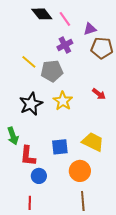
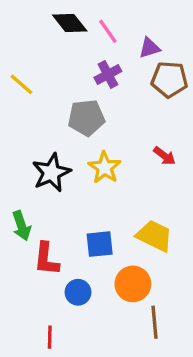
yellow line: (29, 62) -> (21, 84), moved
blue circle: (39, 176) -> (78, 292), moved
brown line: (83, 201) -> (154, 322), moved

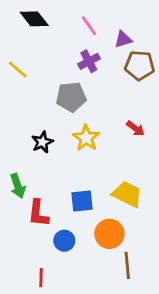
black diamond: (70, 23) -> (34, 19), moved
black star: (51, 173) -> (42, 142), size x0.7

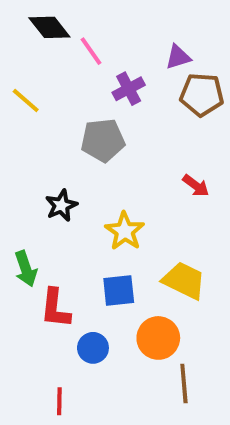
pink line: (89, 26) -> (91, 51), moved
yellow star: (86, 138) -> (125, 231), moved

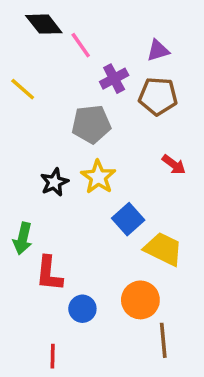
brown pentagon: (202, 95) -> (158, 96), moved
yellow star: (125, 231) -> (98, 177), moved
green arrow: (26, 269) -> (23, 238), turned 32
blue square: (119, 291) -> (128, 219), moved, turned -36

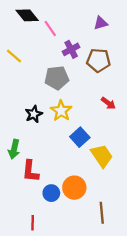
purple triangle: (158, 50) -> (101, 23), moved
yellow trapezoid: (163, 249) -> (102, 156), turned 30
orange circle: (140, 300) -> (74, 188), moved

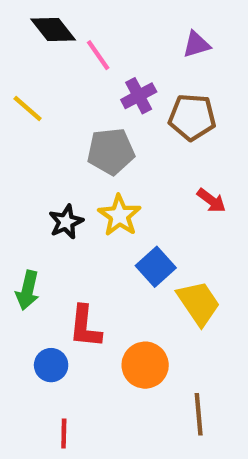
red L-shape: (30, 171) -> (85, 327), moved
blue circle: (51, 193) -> (51, 365), moved

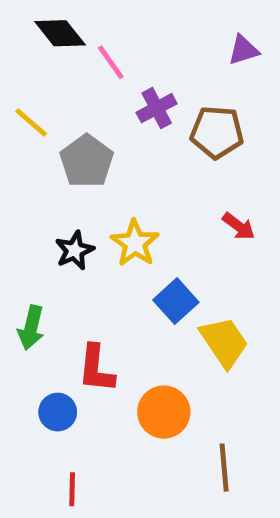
purple triangle: (196, 44) -> (243, 50), moved
gray pentagon: (111, 151) -> (87, 161), moved, turned -30

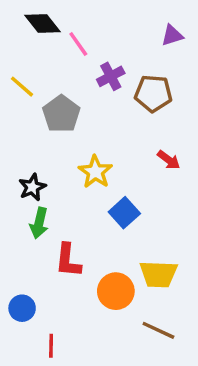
black star: (75, 250) -> (32, 187), moved
green arrow: (31, 328) -> (39, 223), moved
yellow trapezoid: (224, 342) -> (158, 274), moved, turned 126
blue circle: (58, 412) -> (22, 308), moved
brown line: (224, 468) -> (158, 330), turned -60

